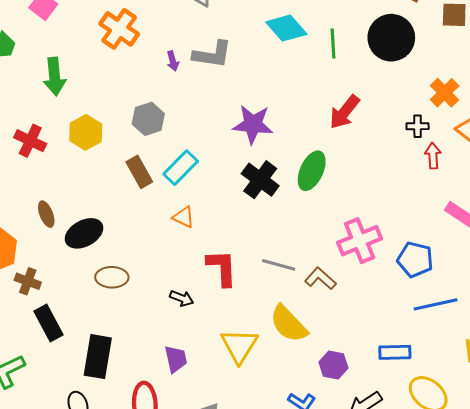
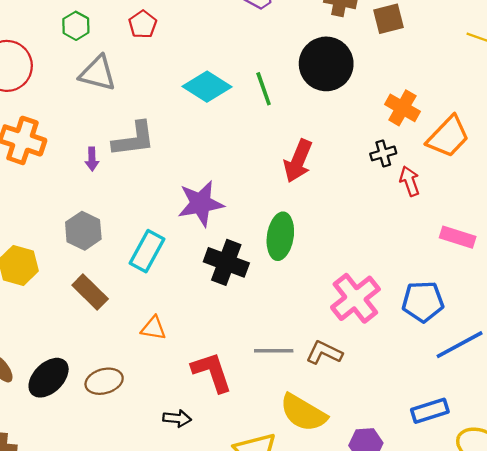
purple arrow: (173, 61) -> (92, 159), turned 30
cyan rectangle: (181, 168) -> (147, 251), moved
brown ellipse: (112, 277) -> (104, 381), moved

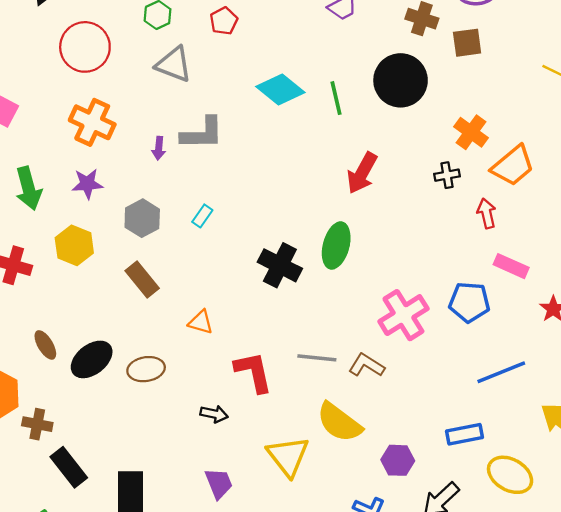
red arrow: (410, 181) -> (487, 213), moved
purple star: (201, 203) -> (87, 184), moved, size x0.7
cyan rectangle: (147, 251) -> (202, 216), moved, size x0.6
blue pentagon: (423, 302) -> (469, 302), moved

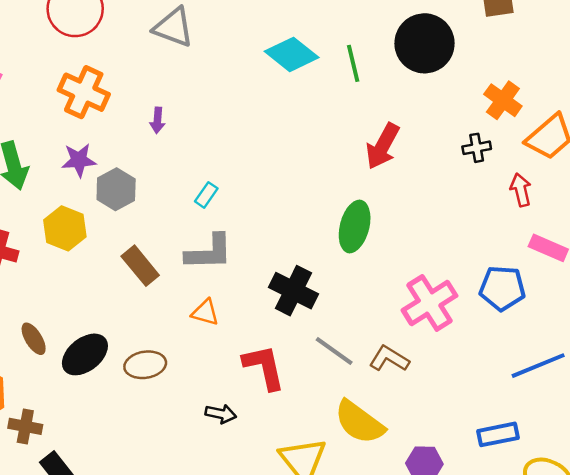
gray L-shape: (202, 133) -> (209, 252), moved
gray hexagon: (142, 218) -> (116, 189), moved
black cross: (280, 265) -> (293, 291), moved
gray line: (317, 358) -> (334, 351), turned 30

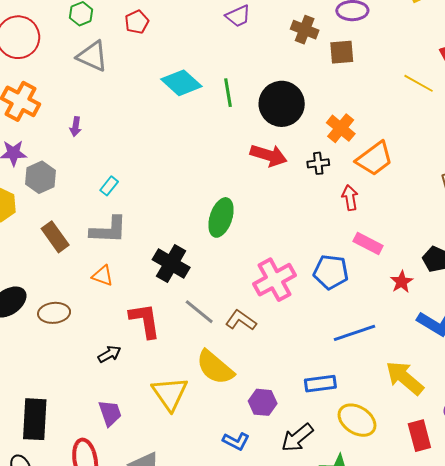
black circle: (425, 43) -> (282, 104), moved
red arrow: (383, 146) -> (269, 155), moved, turned -105
black arrow: (221, 414) -> (109, 354), turned -45

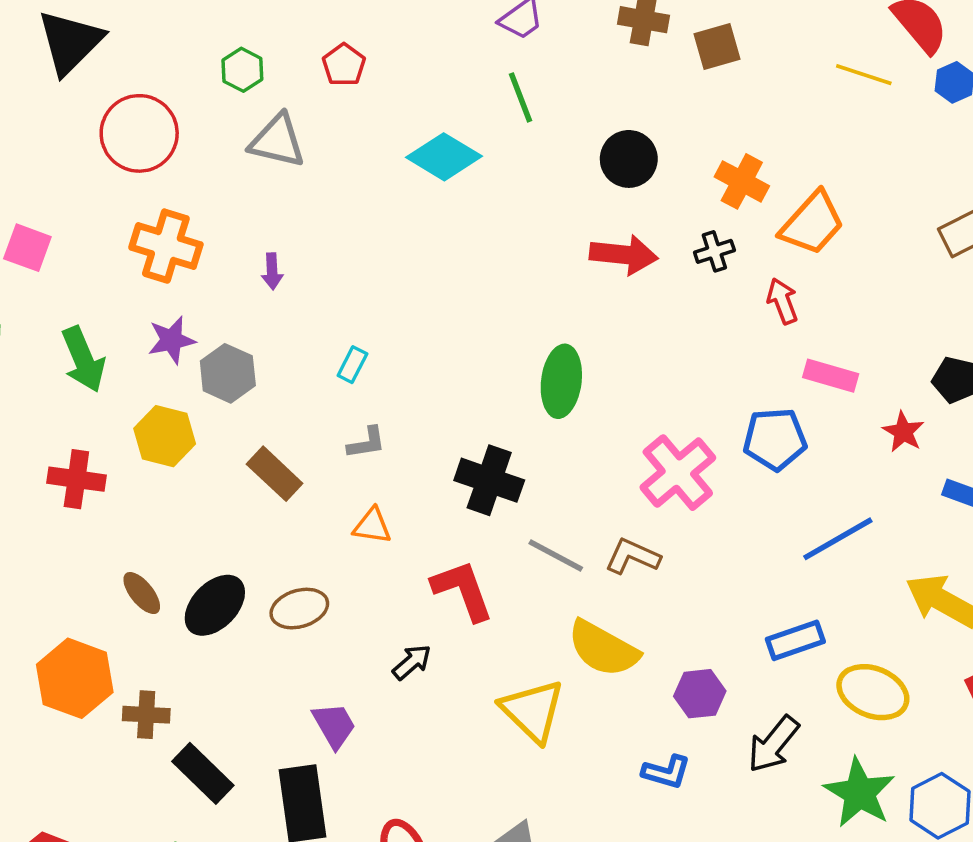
green line: (228, 93) -> (521, 97), moved
black circle: (282, 104) -> (629, 159), size x0.7
gray L-shape: (108, 230) -> (367, 443), size x0.6
purple trapezoid: (110, 413) -> (334, 725), moved

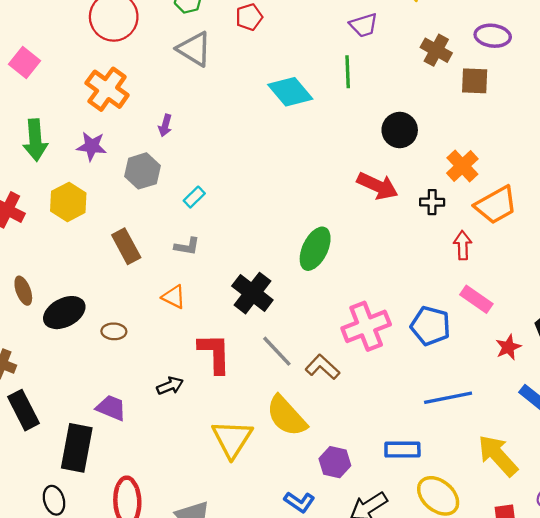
gray hexagon: (228, 373) -> (142, 171), moved
brown ellipse: (299, 609) -> (114, 331), size x0.7
purple trapezoid: (334, 725) -> (111, 408), turned -56

